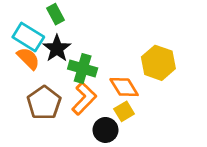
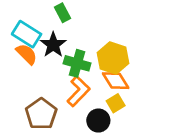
green rectangle: (55, 14) -> (62, 13), moved
yellow hexagon: (158, 63) -> (113, 58), moved
brown pentagon: (44, 103) -> (41, 114), moved

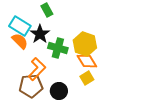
orange L-shape: (78, 91) -> (37, 69), moved
brown pentagon: (41, 114) -> (31, 86), turned 30
black circle: (98, 121) -> (59, 91), moved

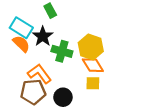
orange L-shape: (37, 69) -> (39, 74), turned -80
yellow square: (87, 78) -> (93, 83), turned 32

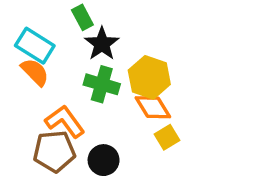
black star: (43, 36) -> (102, 44), moved
yellow square: (93, 83) -> (167, 137), moved, turned -32

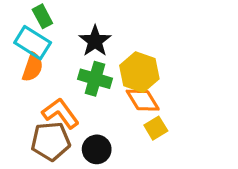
green rectangle: (82, 17) -> (42, 16), moved
orange semicircle: (35, 72) -> (33, 67), turned 64

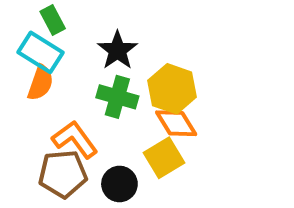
yellow square: (156, 128) -> (164, 158), moved, size x1.4

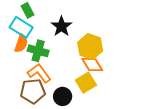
green cross: (117, 97) -> (38, 51), moved

